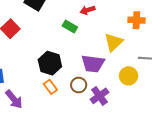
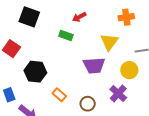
black hexagon: (50, 63) -> (35, 72), moved
brown circle: (79, 85) -> (88, 104), moved
purple cross: (99, 96) -> (118, 94), moved

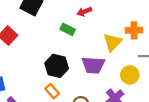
orange cross: (126, 17) -> (134, 30), moved
black hexagon: (35, 72) -> (57, 66), moved

